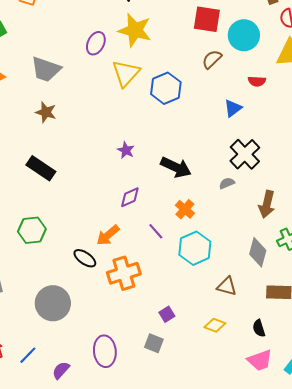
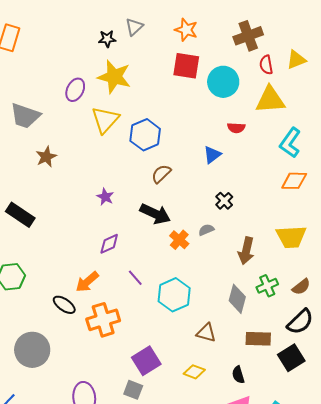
brown semicircle: (212, 59) -> (161, 174), moved
brown star: (46, 112) -> (46, 157), moved, turned 30
black cross: (245, 154) -> (224, 201), size x0.6
orange cross: (185, 209) -> (179, 240), moved
purple square: (167, 314) -> (146, 361), size x1.8

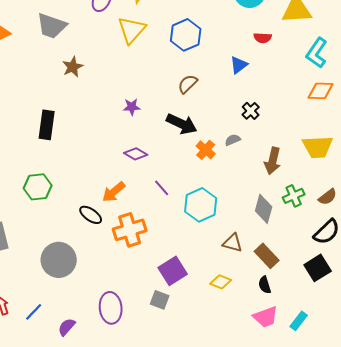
blue hexagon: (145, 135) -> (186, 35), moved
purple star: (105, 197) -> (132, 107), turned -30
black rectangle: (20, 215) -> (47, 125), turned 64
purple diamond: (109, 244) -> (136, 154), turned 55
brown rectangle: (258, 339) -> (267, 256), moved, turned 45

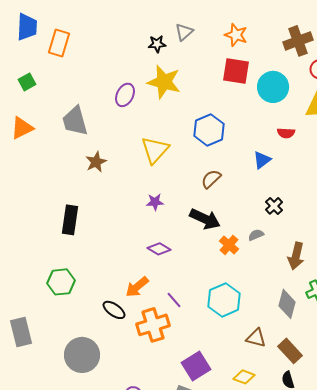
gray trapezoid: (52, 26) -> (75, 121), turned 56
yellow triangle: (132, 30) -> (155, 150), moved
purple line: (162, 188) -> (174, 300), moved

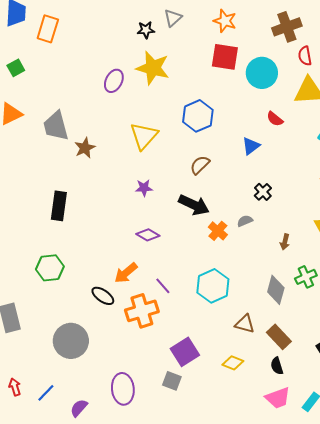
gray trapezoid: (75, 121) -> (56, 126), moved
red semicircle: (286, 133) -> (275, 119), turned 36
brown arrow: (296, 256) -> (285, 242), size x0.6

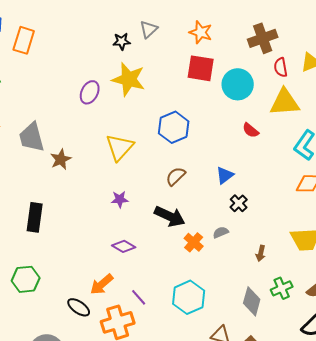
blue triangle: (251, 146) -> (225, 175), moved

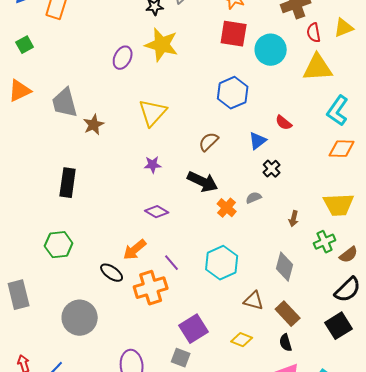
blue hexagon: (174, 127) -> (233, 93), moved
red semicircle: (251, 130) -> (284, 123), moved
green cross: (282, 288) -> (325, 242), moved

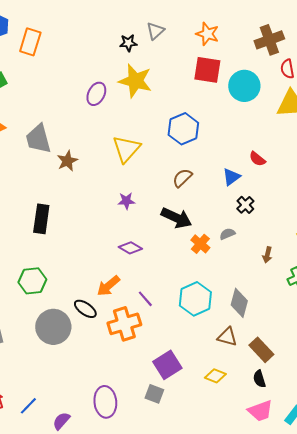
blue hexagon: (233, 93) -> (183, 129), moved
gray diamond: (285, 267) -> (239, 303), moved
gray circle: (80, 318) -> (53, 327), moved

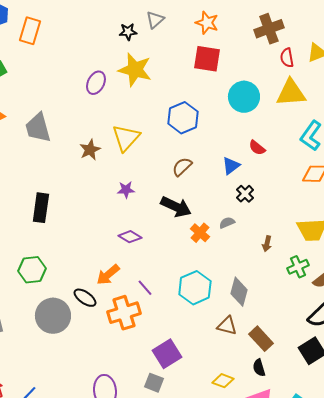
cyan circle: (244, 86) -> (244, 97), moved
brown star: (67, 161) -> (90, 150), moved
yellow diamond: (215, 376) -> (223, 381), moved

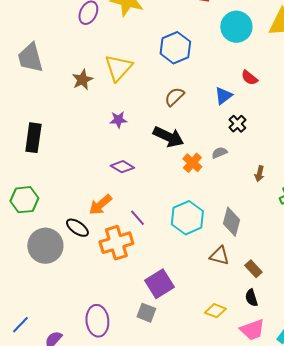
brown rectangle: (261, 339) -> (253, 269), size x0.7

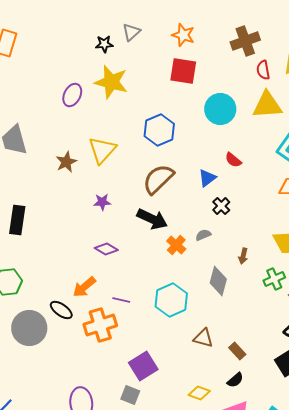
brown semicircle: (174, 97) -> (158, 179), size x1.6
purple line: (137, 218) -> (121, 300), turned -36
gray diamond: (231, 222) -> (218, 281), moved
black semicircle: (251, 298) -> (235, 380), turned -114

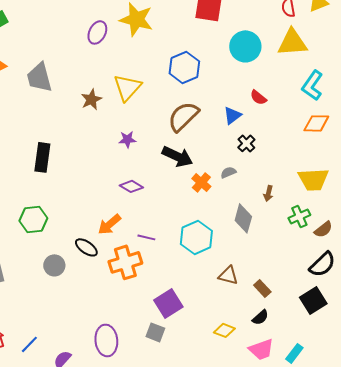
gray circle: (29, 328) -> (54, 265), size x0.6

